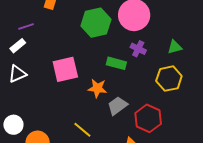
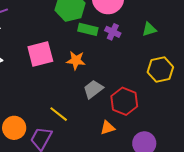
green rectangle: (116, 63) -> (88, 29), moved
yellow hexagon: (169, 79) -> (160, 70), moved
orange star: (97, 88) -> (76, 60), moved

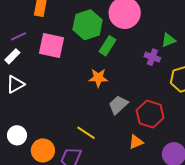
green rectangle: (88, 29) -> (107, 46), turned -66
purple cross: (113, 32) -> (152, 57), moved
pink square: (40, 54) -> (51, 46), moved, turned 32

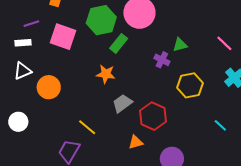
white rectangle: (12, 56) -> (23, 43), turned 35
orange circle: (43, 150) -> (49, 87), moved

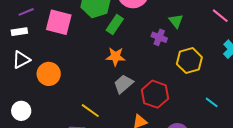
green triangle: (180, 45) -> (176, 21), turned -49
orange star: (106, 74) -> (115, 57), moved
cyan line: (220, 125) -> (212, 102), moved

